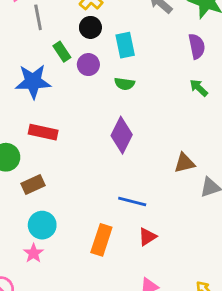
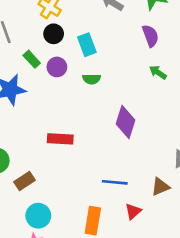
red rectangle: (43, 132) -> (60, 139), moved
purple diamond: (122, 135) -> (126, 122), moved
brown triangle: (184, 163) -> (160, 187), moved

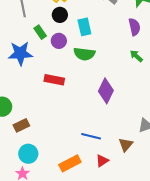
green semicircle: (92, 79) -> (84, 54), size x1.5
red rectangle: (60, 139) -> (54, 80), moved
brown triangle: (160, 187) -> (126, 145), turned -35
orange rectangle: (93, 221) -> (70, 163), turned 45

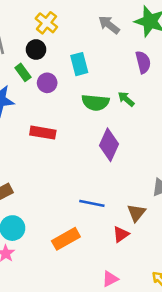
black circle: (60, 15) -> (36, 50), moved
green semicircle: (84, 54) -> (95, 103), moved
green arrow: (136, 56) -> (126, 99), moved
red triangle: (102, 161) -> (121, 234), moved

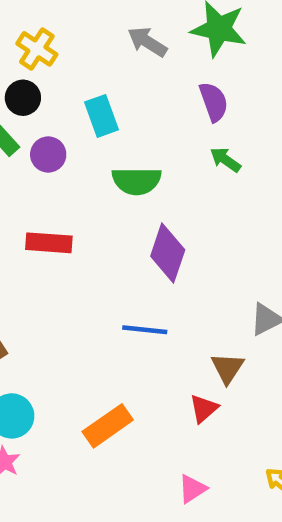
green arrow: (126, 99) -> (225, 160), moved
blue line: (92, 203) -> (145, 330), moved

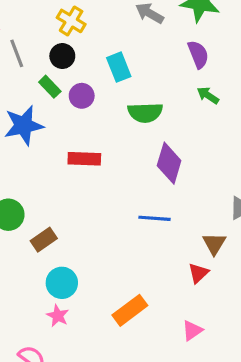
orange rectangle: (108, 426) -> (130, 310), moved

